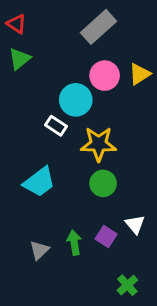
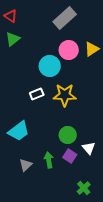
white rectangle: (56, 126) -> (37, 94), moved, turned -56
cyan trapezoid: (39, 182) -> (19, 131), moved
green circle: (103, 183) -> (68, 135), moved

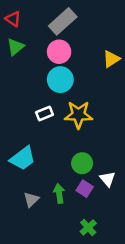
gray rectangle: (65, 18) -> (63, 21), moved
pink circle: (69, 50) -> (59, 52), moved
green cross: (84, 188) -> (88, 227), moved

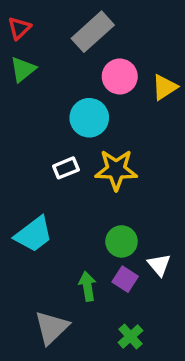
red triangle: (13, 19) -> (19, 28), turned 42
pink circle: (59, 52) -> (120, 77), moved
gray triangle: (31, 200) -> (52, 328), moved, size x1.5

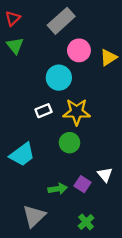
green triangle: (23, 69) -> (15, 46), turned -30
green circle: (122, 241) -> (69, 143), moved
green arrow: (87, 286) -> (58, 189), turned 90

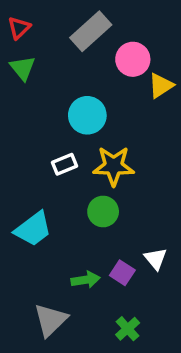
pink circle: (79, 50) -> (133, 59), moved

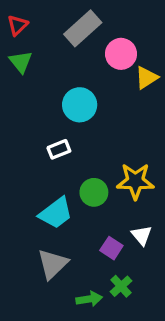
yellow star: (114, 166) -> (135, 181), moved
cyan trapezoid: (33, 229) -> (56, 213), moved
green arrow: (86, 280) -> (89, 299), moved
gray triangle: (51, 320) -> (53, 264), moved
green cross: (128, 329) -> (121, 286), moved

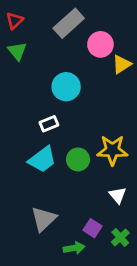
cyan trapezoid: (56, 213) -> (42, 159), moved
purple square: (111, 248) -> (93, 228), moved
green cross: (121, 286) -> (120, 237), moved

